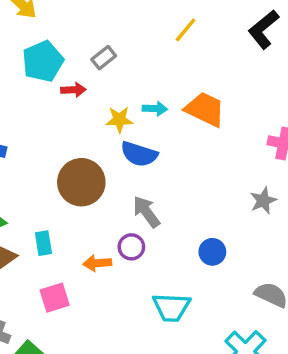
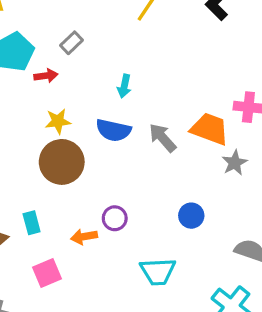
cyan arrow: (155, 109) -> (124, 86), turned 105
orange trapezoid: (205, 109) -> (210, 129), moved
yellow star: (119, 120) -> (58, 121), moved
gray arrow: (146, 212) -> (162, 138), moved

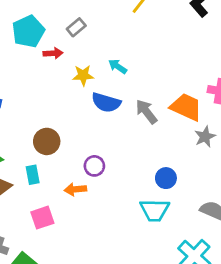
cyan arrow: (124, 86) -> (118, 66), turned 108
yellow star: (58, 121) -> (83, 75), moved
brown circle: (62, 162) -> (47, 141), moved, size x0.7
purple circle: (115, 218) -> (94, 166), moved
cyan trapezoid: (158, 271) -> (155, 210), moved

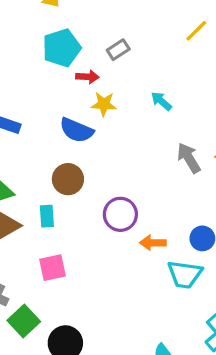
yellow star: (83, 75) -> (104, 104), moved
blue semicircle: (106, 103) -> (76, 130), moved
purple circle: (94, 166) -> (120, 214), size x1.4
orange arrow: (75, 189) -> (153, 243), moved

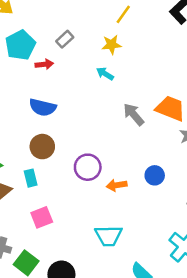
yellow star: (104, 104) -> (112, 45), moved
cyan trapezoid: (185, 274) -> (109, 236), moved

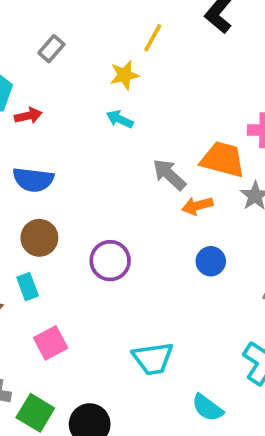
yellow line: (123, 14) -> (153, 38), moved
gray rectangle: (65, 39) -> (51, 49), moved
orange arrow: (117, 185) -> (197, 206), moved

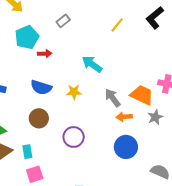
yellow star: (124, 75) -> (74, 92), moved
cyan arrow: (120, 119) -> (92, 64), size x1.5
blue circle: (211, 261) -> (126, 147), size x1.5
cyan rectangle: (28, 287) -> (27, 152), moved

